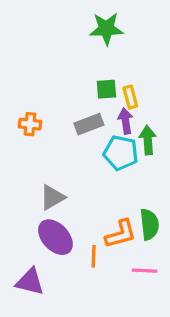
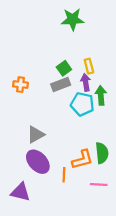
green square: (106, 89) -> (64, 68), moved, turned -32

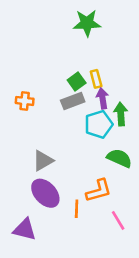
yellow rectangle: (89, 66) -> (96, 79), moved
cyan pentagon: (82, 104) -> (99, 124), turned -30
green semicircle: (102, 153) -> (119, 158), moved, turned -60
pink line: (99, 184) -> (118, 220), turned 56

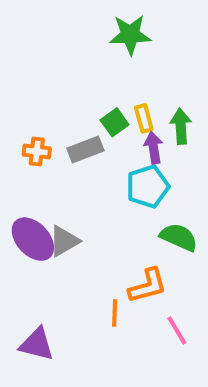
gray rectangle: (73, 101) -> (85, 150), moved
green arrow: (121, 114) -> (181, 126), moved
purple ellipse: (45, 193) -> (33, 239), moved

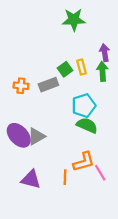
purple arrow: (154, 148) -> (105, 53), moved
green semicircle: (179, 237) -> (87, 125), moved
pink line: (177, 331) -> (100, 173), moved
purple triangle: (37, 344) -> (31, 179), moved

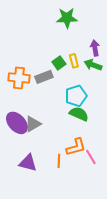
green arrow: (102, 71) -> (93, 65), turned -66
orange cross: (21, 86) -> (19, 78), size x1.5

